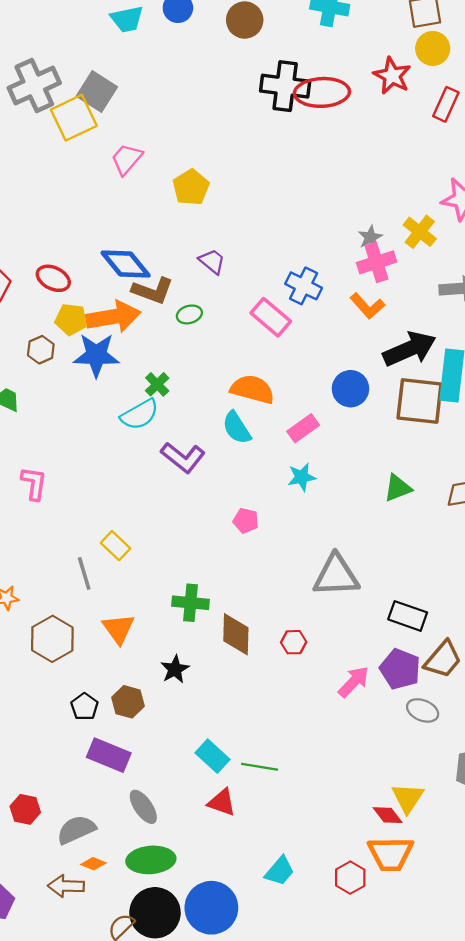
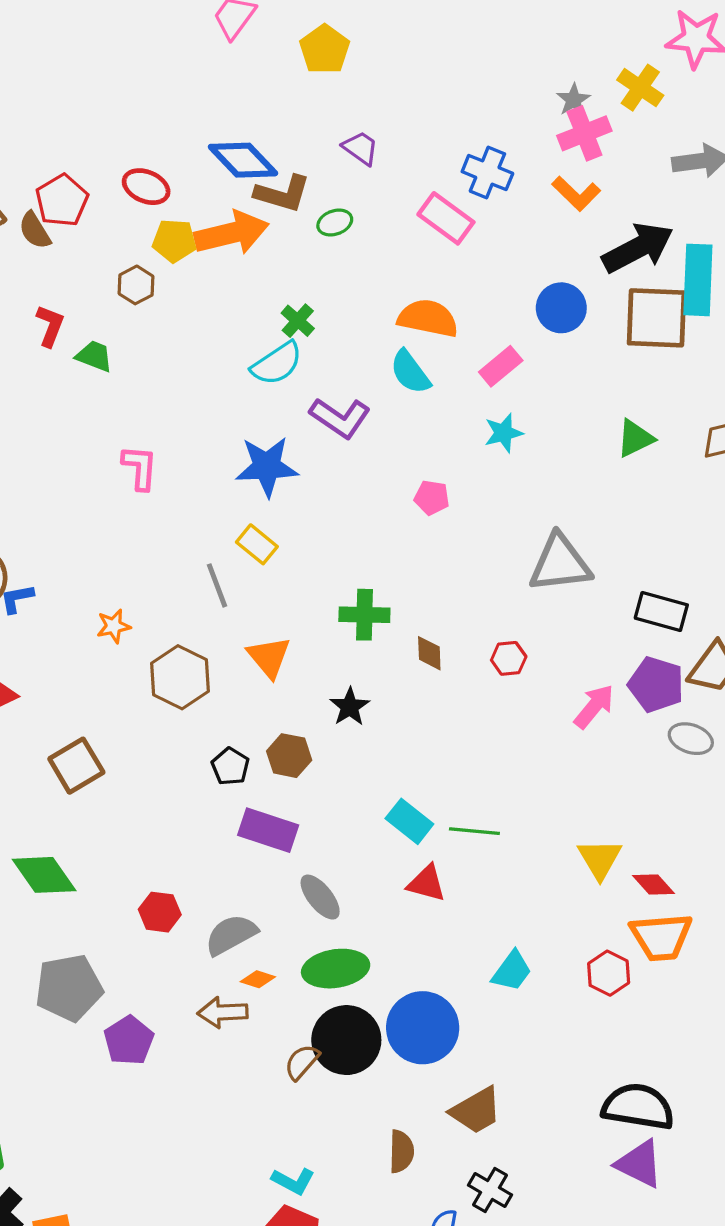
blue star: (96, 355) -> (267, 467), moved
brown diamond: (236, 634) -> (429, 653), size x0.6
yellow triangle: (408, 798) -> (600, 859), moved

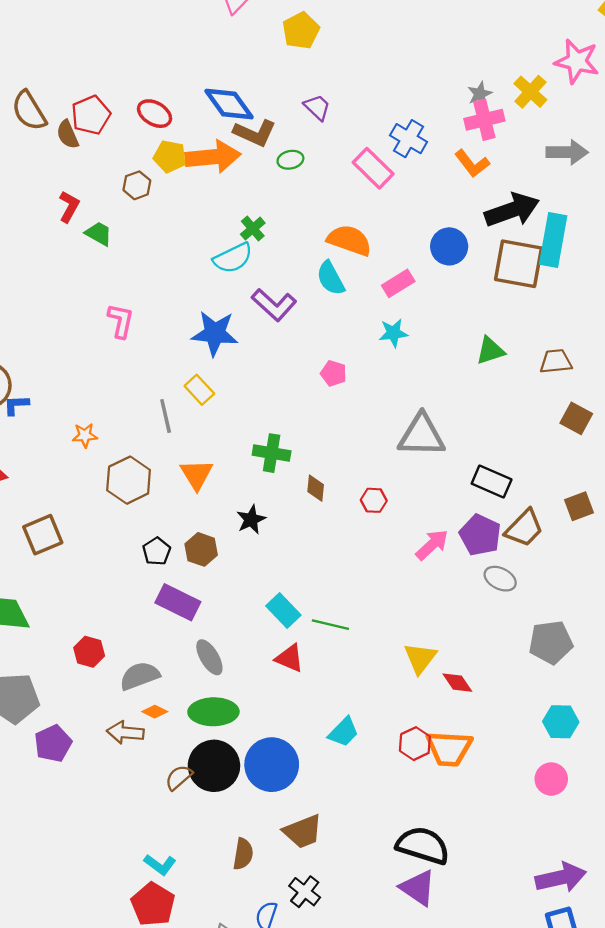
orange trapezoid: (661, 937) -> (449, 749), moved

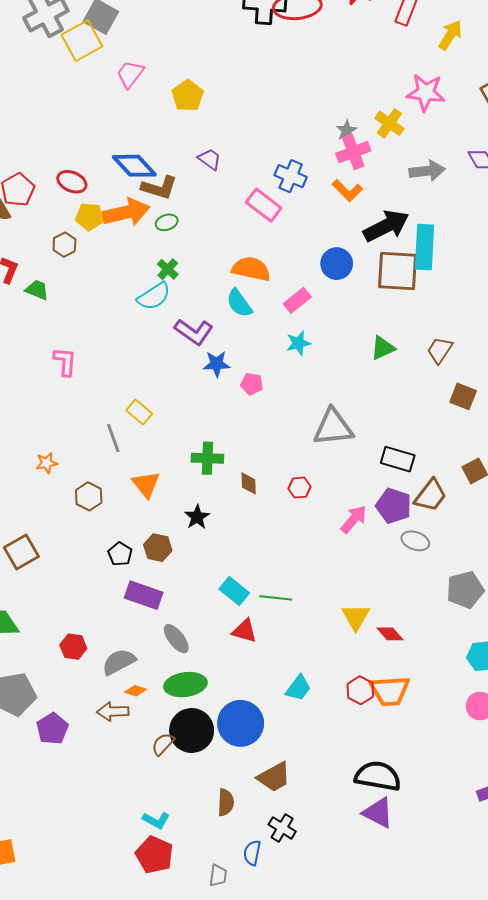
green ellipse: (290, 160) -> (167, 222), moved
blue star: (215, 333) -> (217, 364), moved, size x0.7
brown trapezoid: (556, 361) -> (440, 350), turned -44
brown hexagon: (129, 480) -> (89, 496), size x0.7

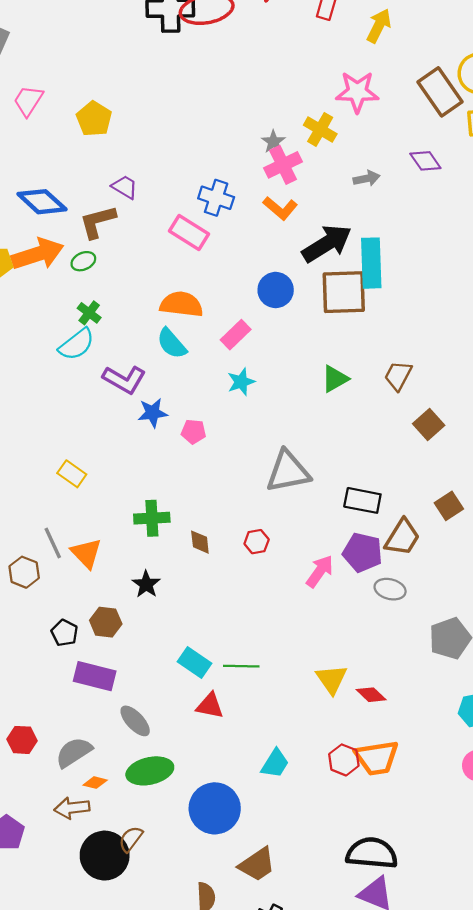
gray arrow: (427, 171) -> (367, 178), size x0.7
brown L-shape: (159, 188) -> (98, 222), moved, turned 153
brown square: (463, 396) -> (429, 425), turned 32
gray line: (113, 438) -> (53, 543), moved
black circle: (192, 730) -> (105, 856), moved

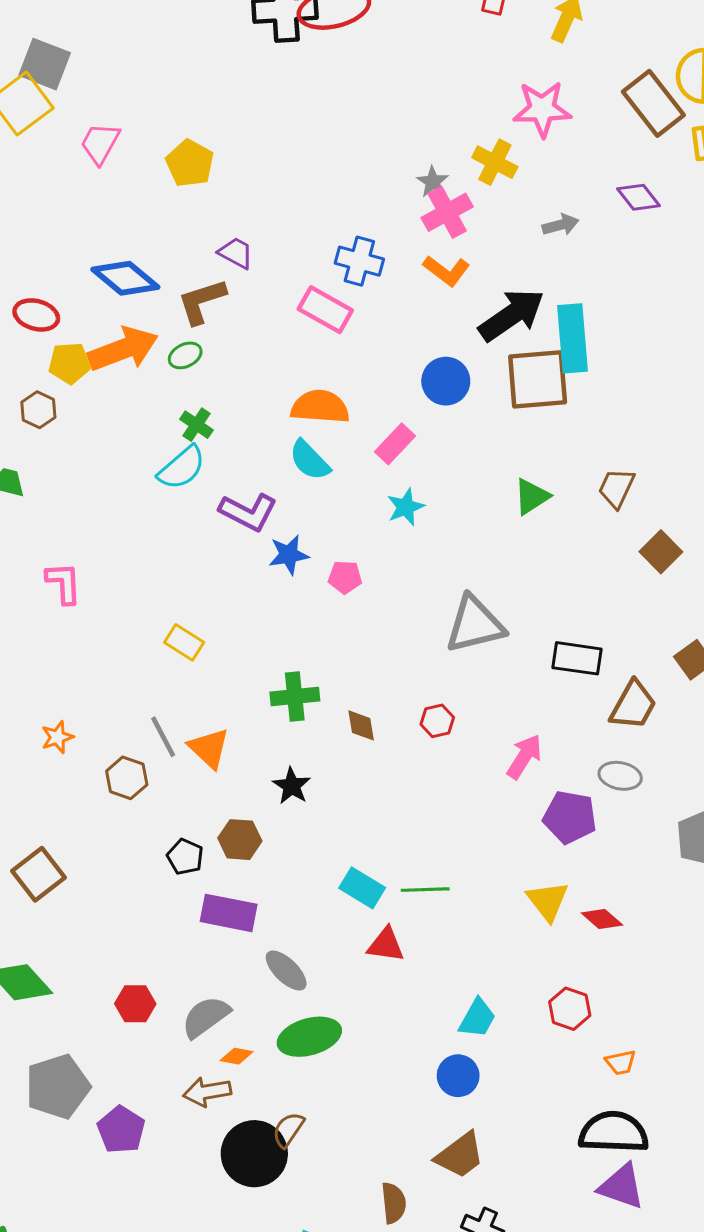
purple pentagon: (363, 553) -> (570, 817), moved
orange trapezoid: (377, 758) -> (621, 1062), moved, size x0.5
blue circle: (215, 808) -> (458, 1076), moved, size x0.6

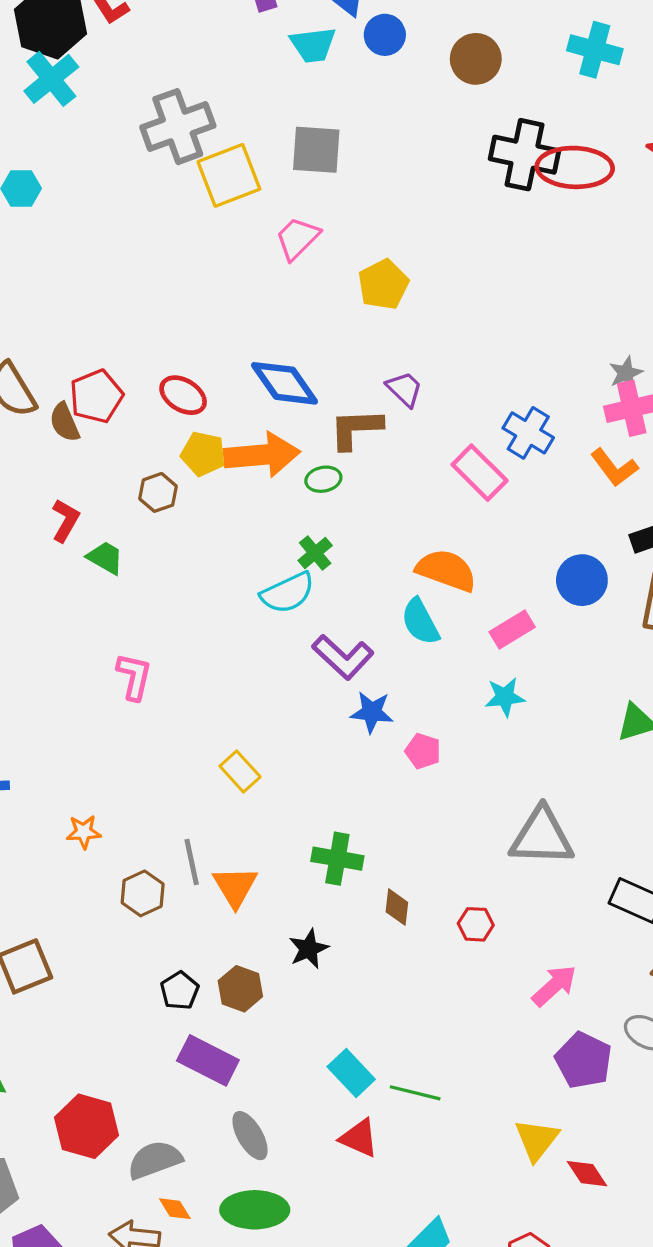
gray square: (45, 64) -> (316, 150), moved, turned -33
red hexagon: (135, 1004) -> (87, 1126), size x1.5
orange diamond: (237, 1056) -> (175, 1209), turned 32

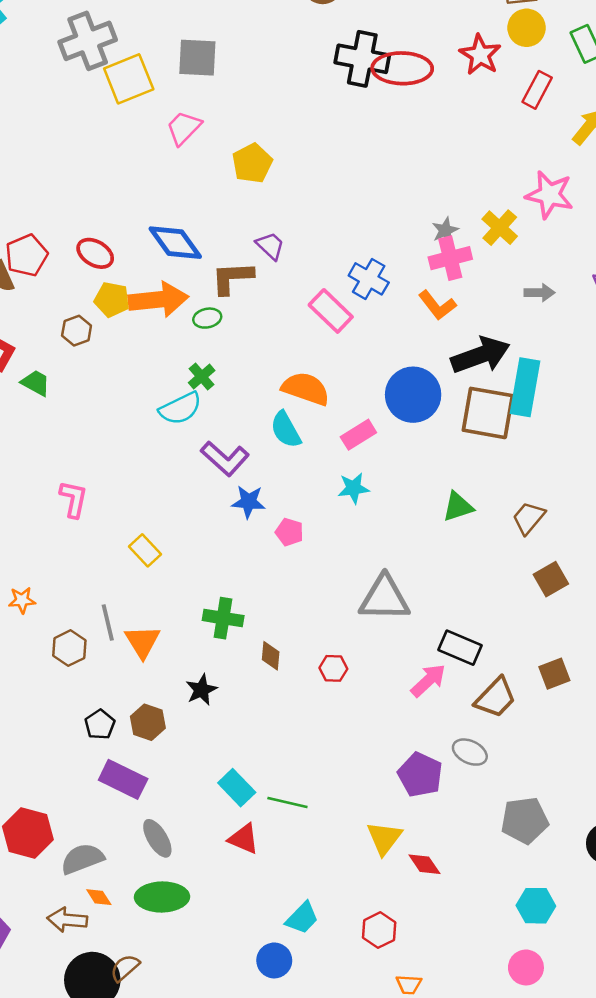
blue circle: (582, 580) -> (413, 395), size x1.4
pink L-shape: (134, 677) -> (74, 499), moved
pink arrow: (554, 986) -> (428, 680), moved

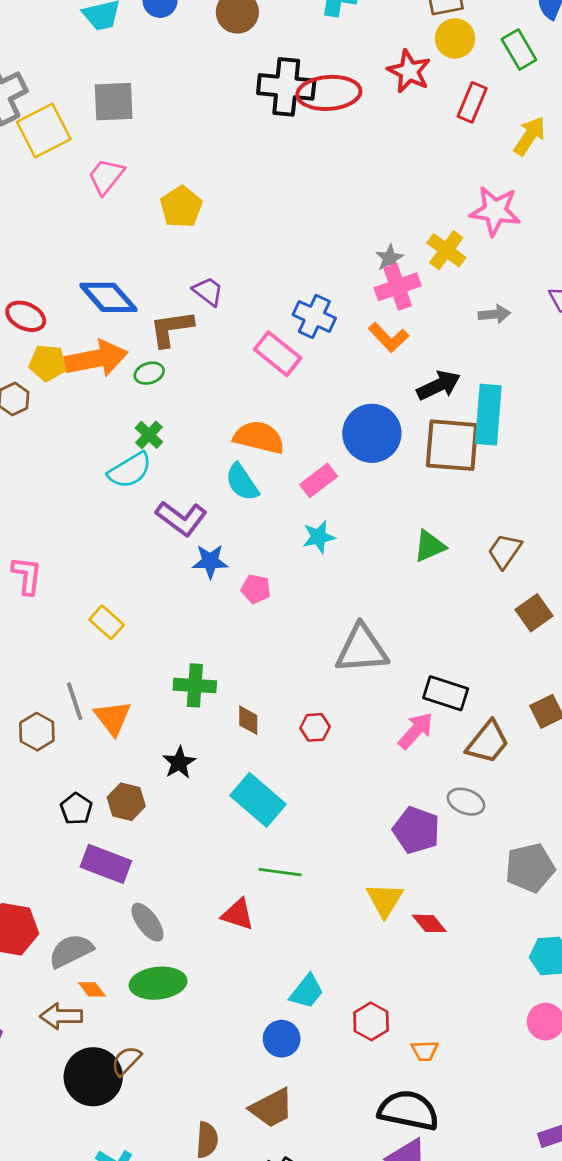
black arrow: (480, 355) -> (439, 385), size x0.7
cyan rectangle: (237, 788) -> (258, 800), moved, size x1.4
red hexagon: (379, 930) -> (371, 1021), moved

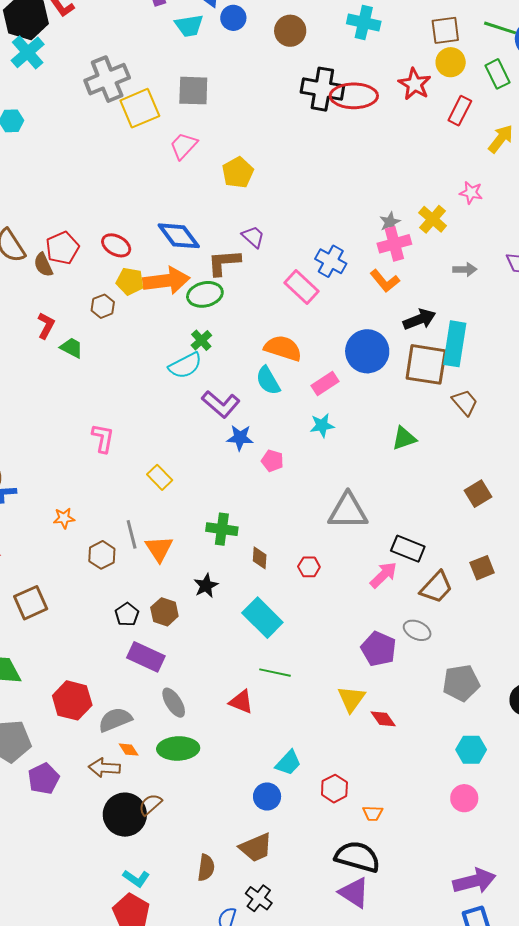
pink star: (495, 211) -> (471, 193), size x0.6
green ellipse: (149, 373) -> (205, 294), size x1.6
brown trapezoid: (505, 551) -> (465, 402), moved, turned 100

